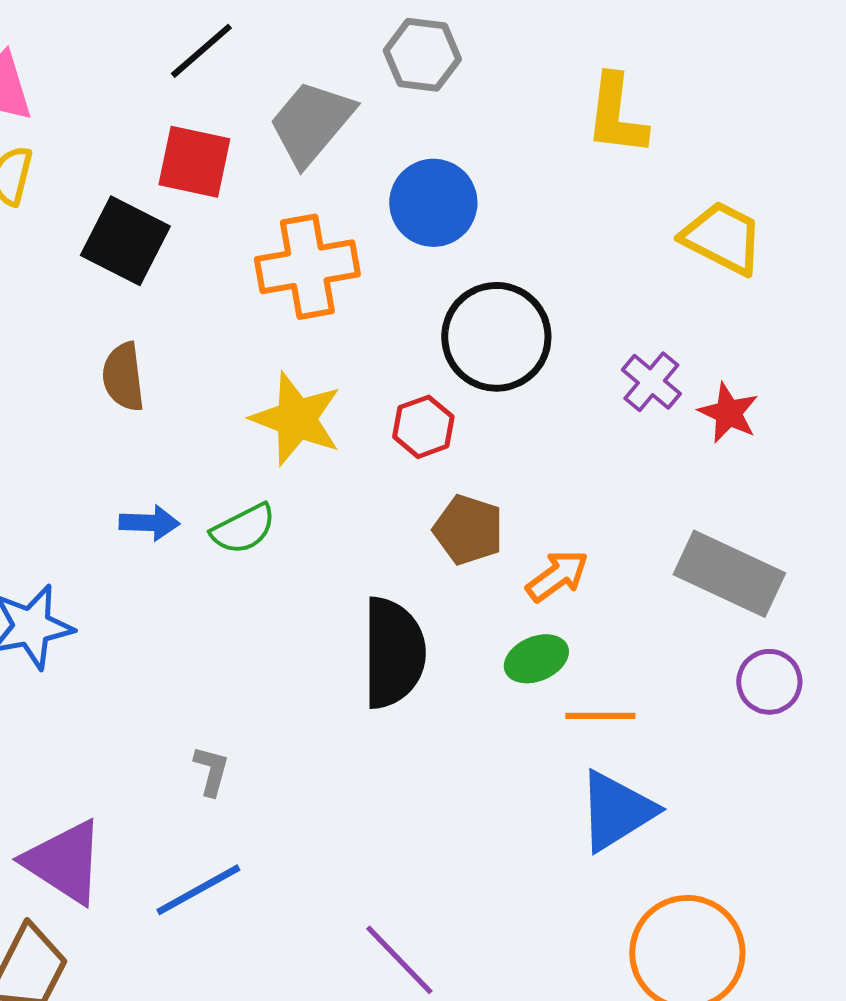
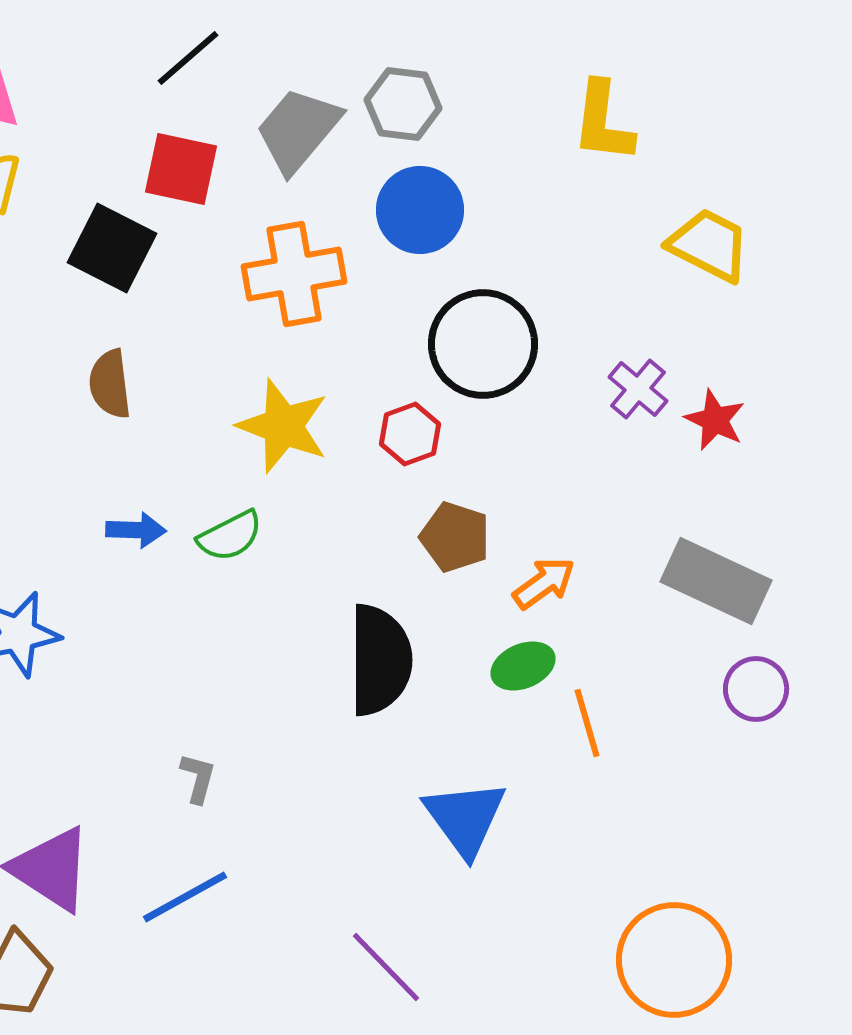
gray hexagon: (422, 55) -> (403, 104), moved
orange line: (600, 716) -> (587, 723), turned 74
blue triangle: (616, 811) -> (465, 818), moved, turned -34

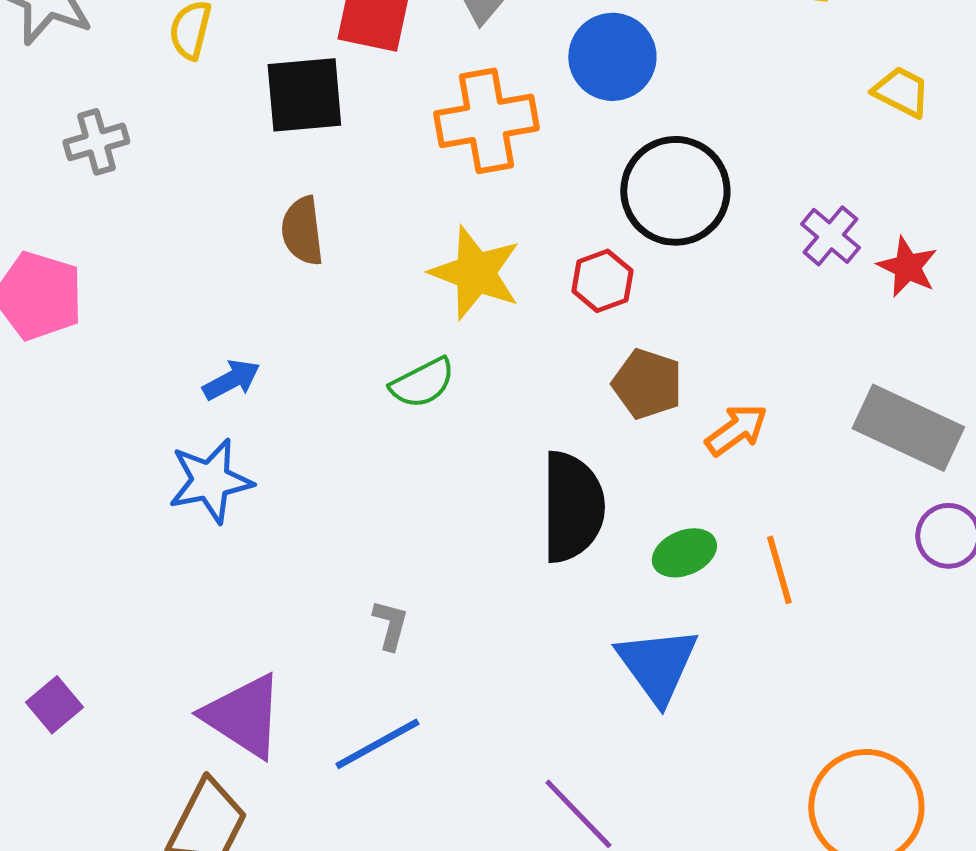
yellow trapezoid: (709, 245) -> (901, 92), size x0.7
black square: (112, 248) -> (304, 95), turned -32
blue arrow: (136, 530) -> (231, 380), moved, turned -30
green ellipse: (523, 666) -> (684, 553), moved

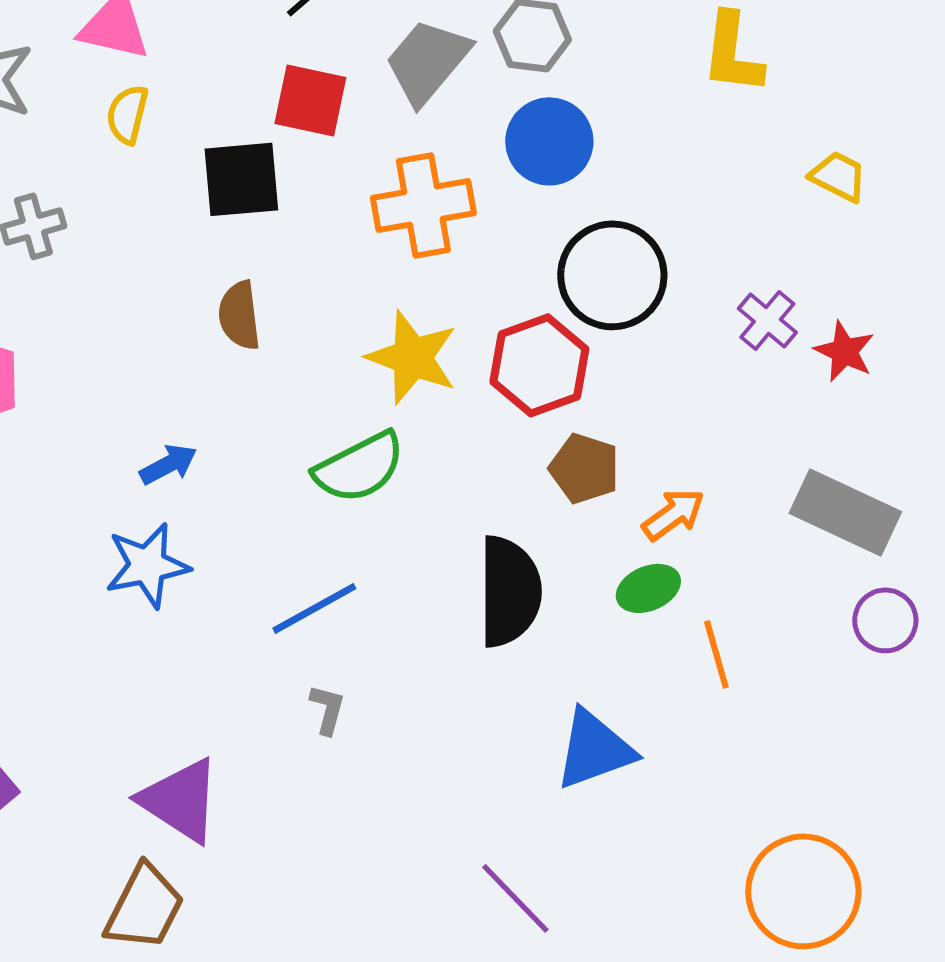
red hexagon: (602, 281) -> (539, 365), size x1.6
green semicircle: (422, 383) -> (359, 467), size x1.4
green ellipse: (684, 553) -> (648, 588), moved
blue triangle: (657, 665) -> (594, 749), turned 46
blue line: (377, 744) -> (314, 608), moved

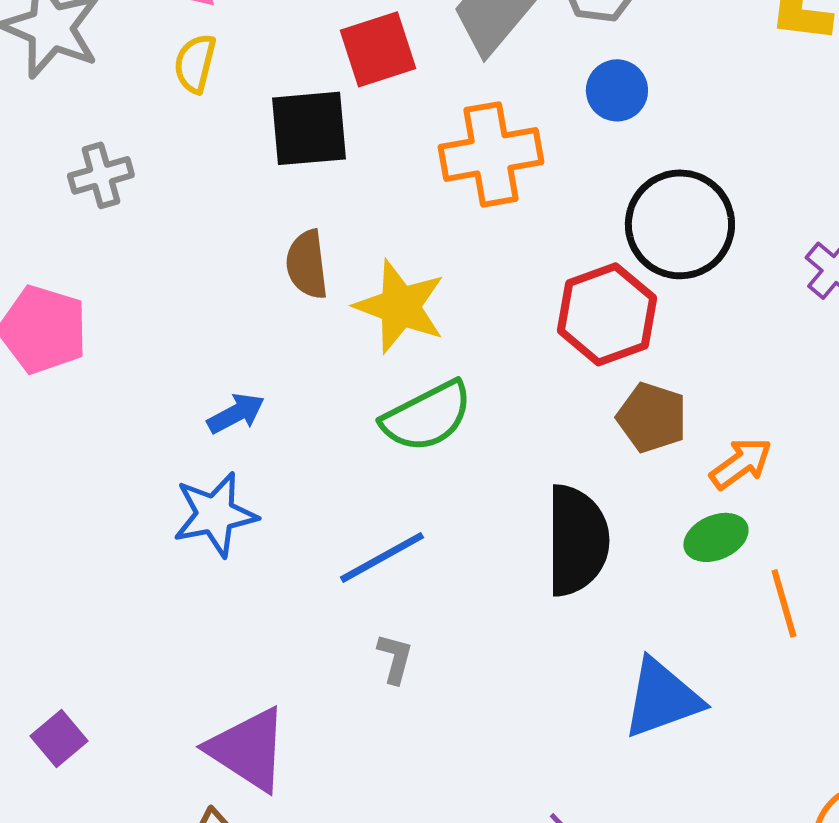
red square: (310, 100) -> (378, 49), turned -30
blue circle: (549, 141) -> (617, 90), size x0.7
yellow star: (412, 357) -> (400, 306), moved

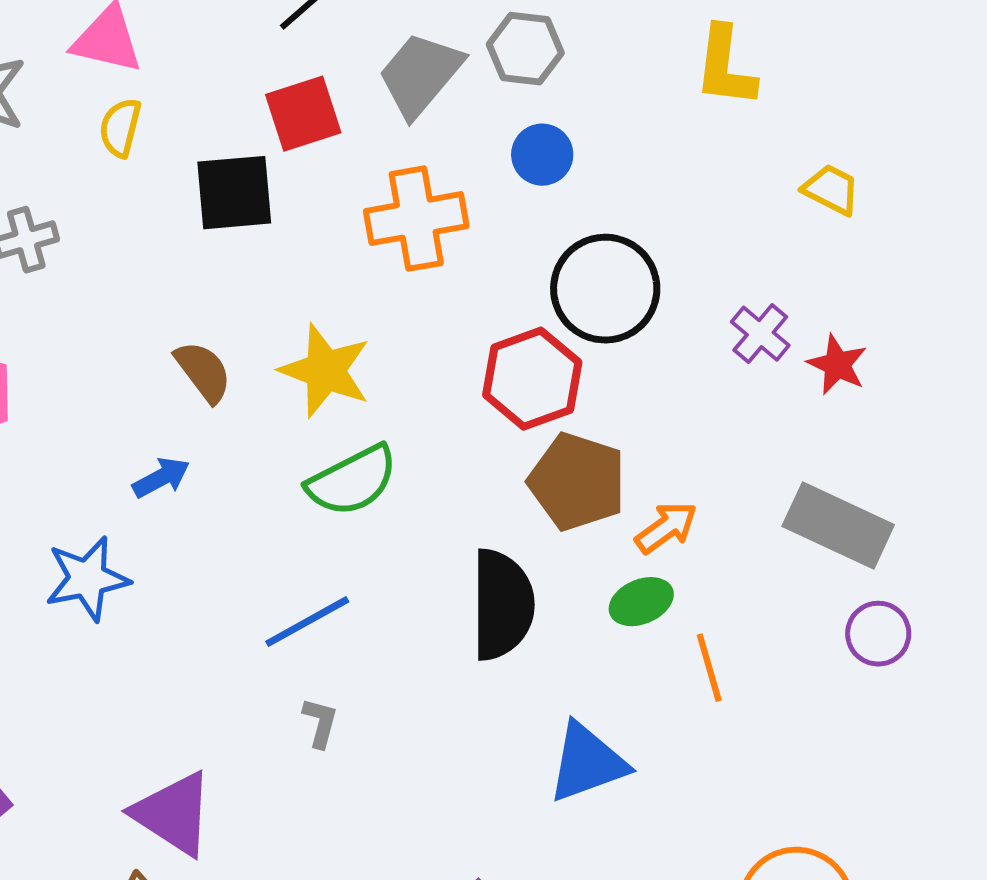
brown semicircle: (307, 264) -> (203, 372), moved, turned 150
brown pentagon: (652, 417) -> (577, 482), size x1.4
blue star: (215, 514) -> (87, 579), moved

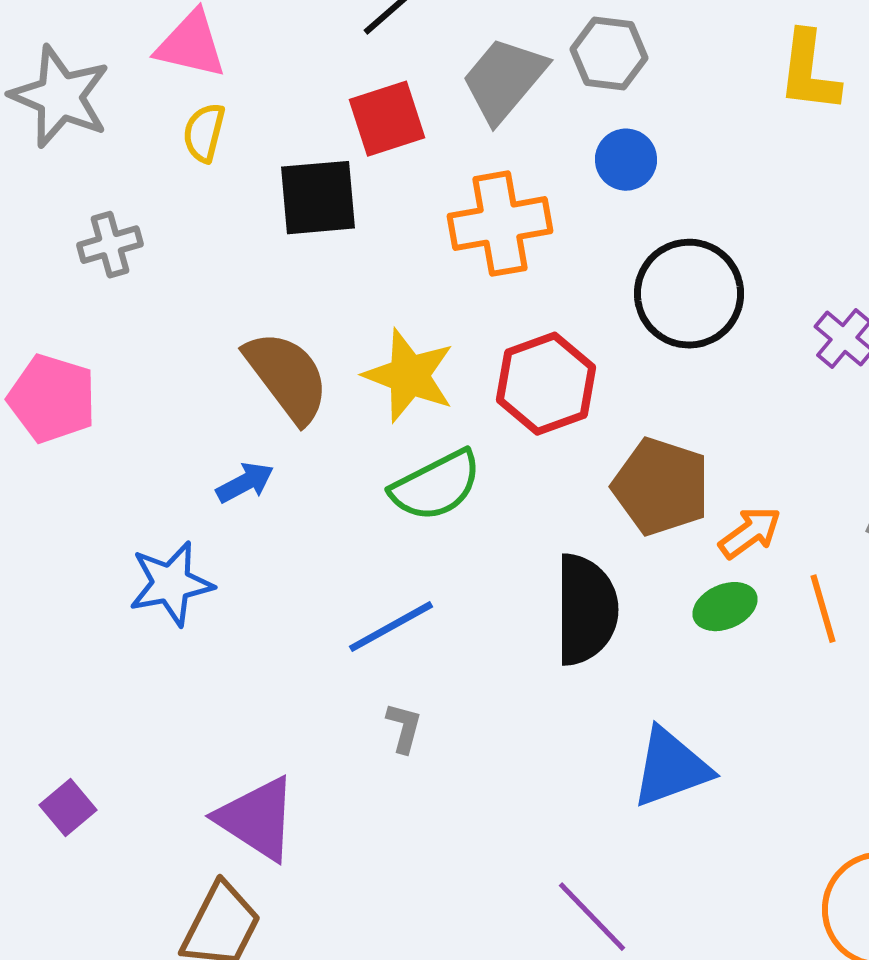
brown semicircle: (203, 372) -> (287, 377), size x1.5
red hexagon: (532, 379) -> (546, 384), moved
orange line: (709, 668) -> (823, 609), moved

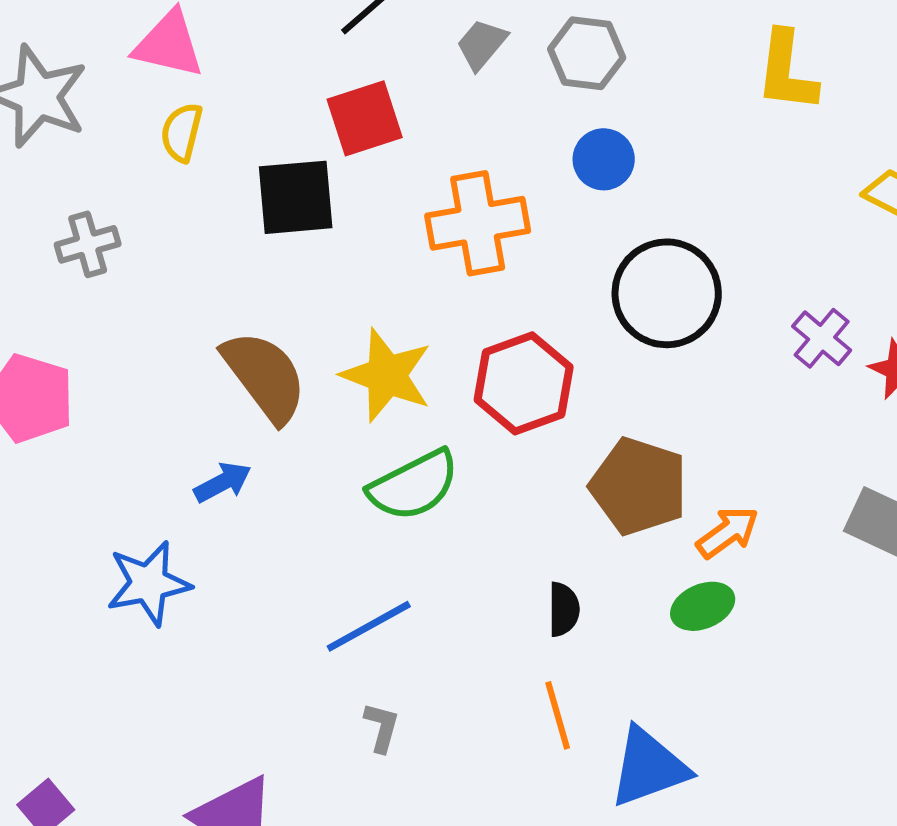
gray trapezoid: (504, 80) -> (482, 44), moved, size x0.6
orange line: (823, 609) -> (558, 715), moved
black semicircle: (586, 610) -> (564, 609), size x0.5

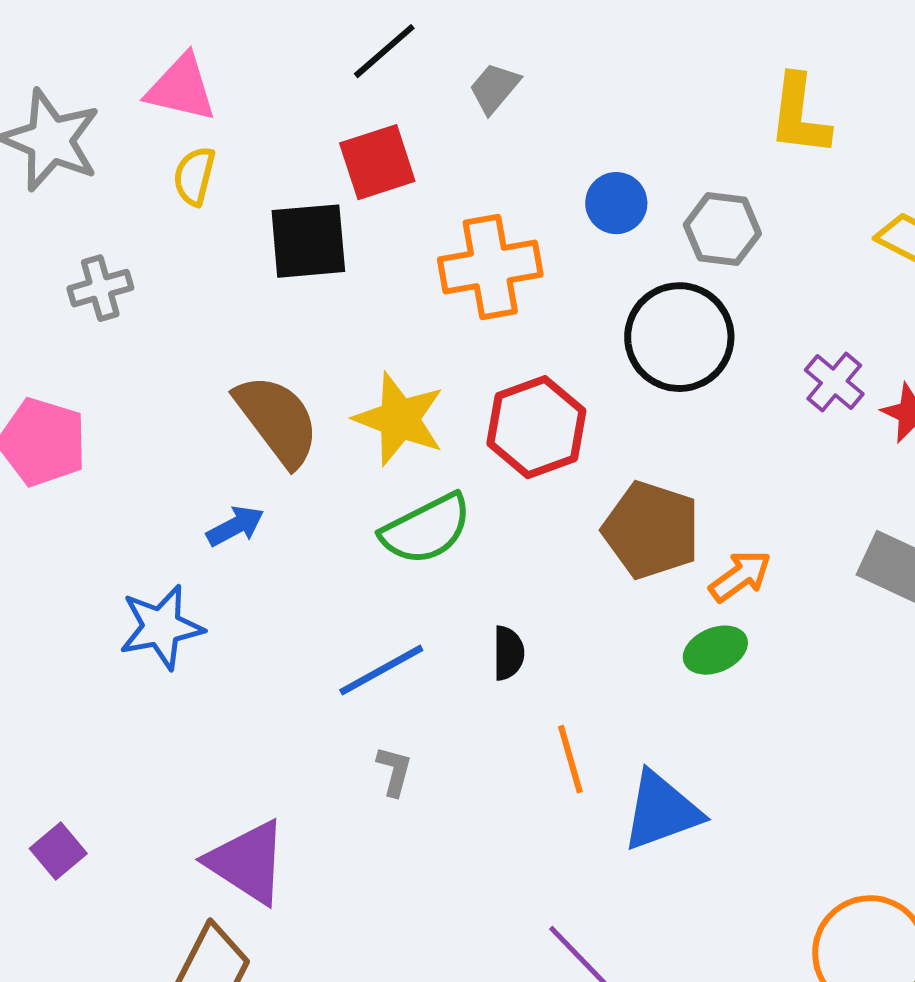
gray hexagon: (587, 53) -> (722, 229), moved
black semicircle: (564, 609) -> (508, 653), moved

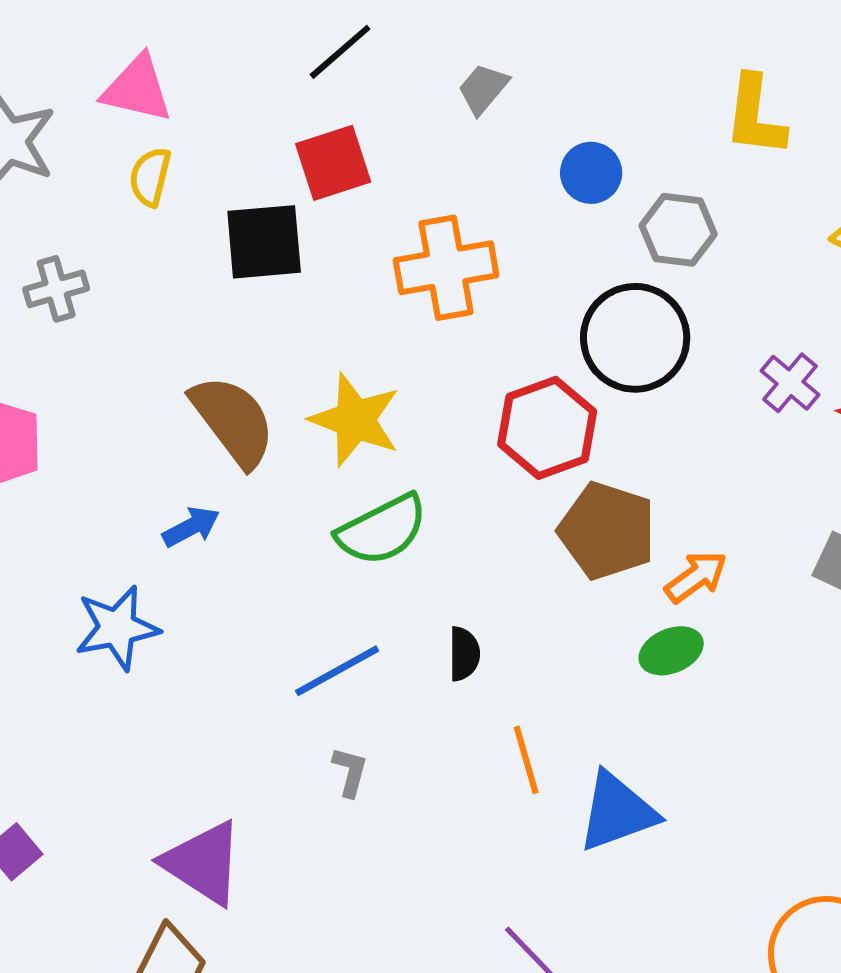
gray trapezoid: (494, 88) -> (483, 89), moved
blue circle: (616, 203) -> (591, 173), moved
red hexagon: (536, 427) -> (547, 428), moved

